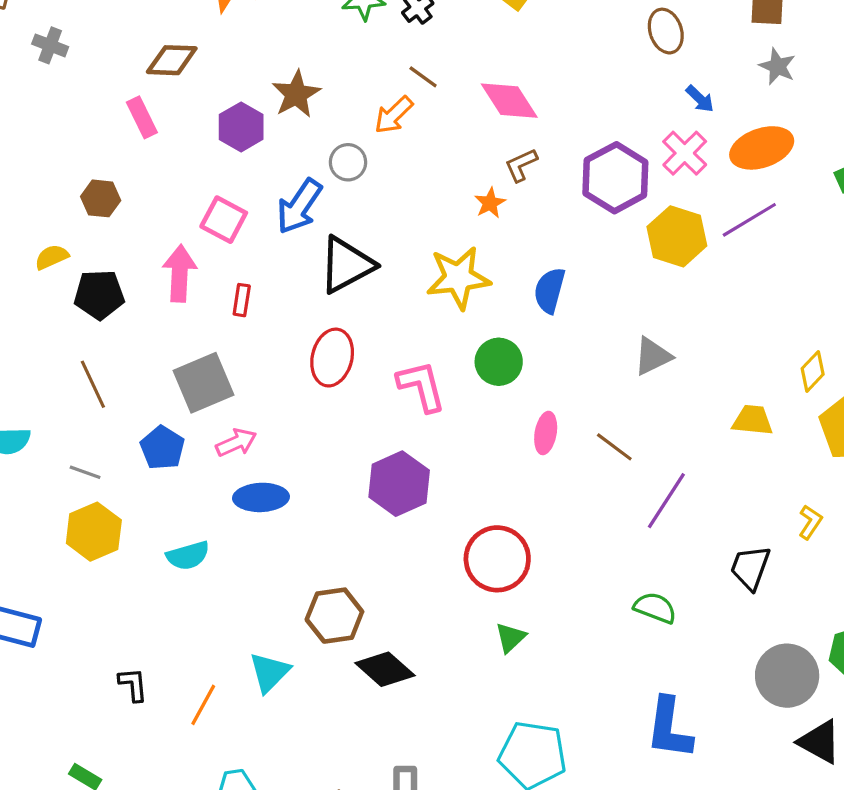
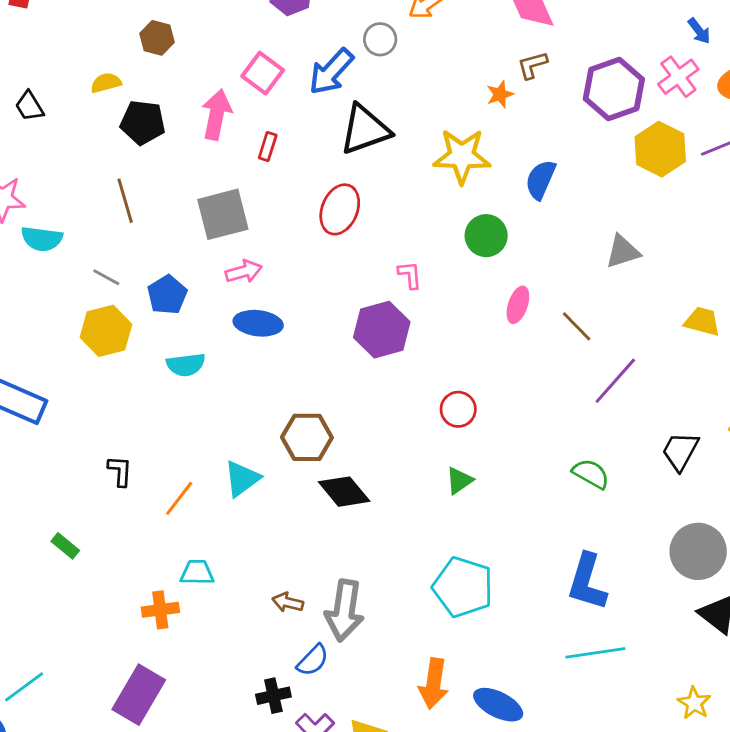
pink L-shape: (421, 386) -> (410, 275), moved, size x0.6
blue pentagon: (162, 448) -> (167, 295), moved
red circle: (497, 559) -> (458, 409), size x0.6

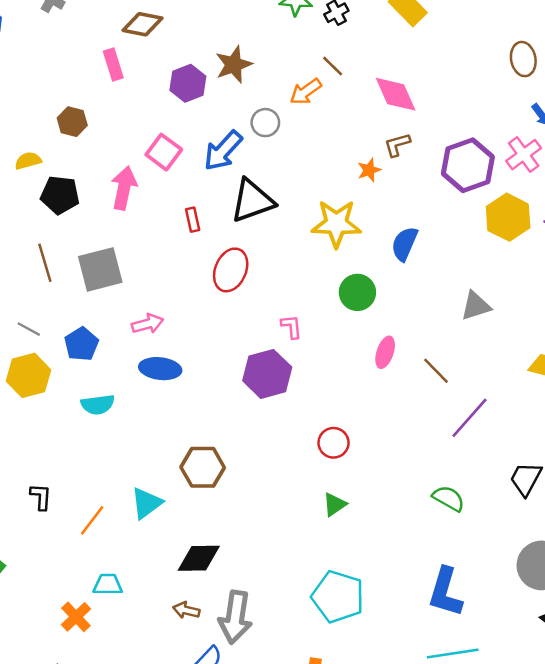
red rectangle: (268, 146) -> (193, 220), moved, turned -30
gray square: (223, 214) -> (100, 269), moved
black diamond: (344, 492) -> (199, 558), moved, turned -51
orange cross: (160, 610) -> (76, 617), turned -36

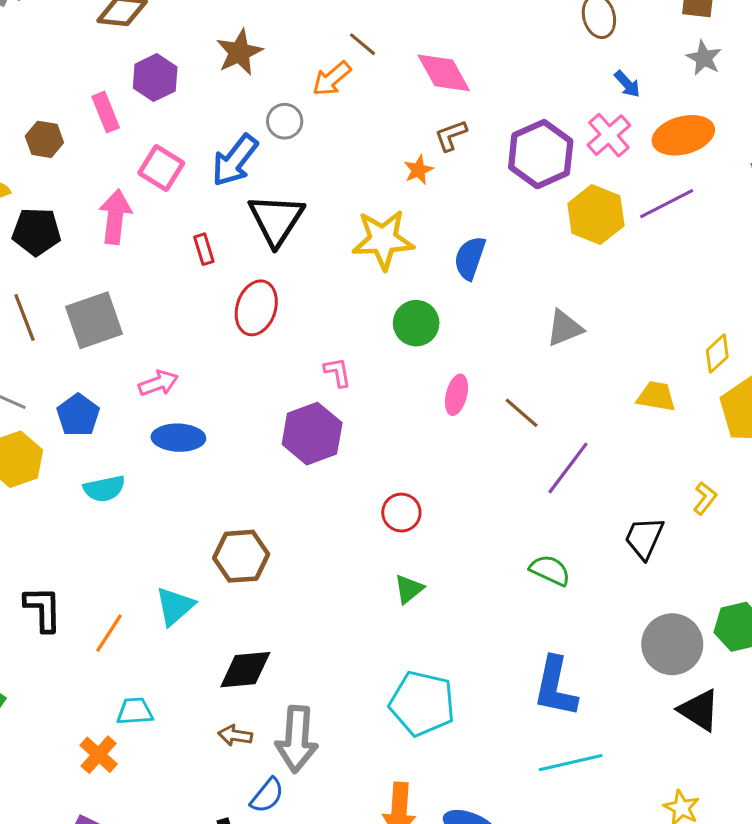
pink rectangle: (113, 64) -> (106, 112), moved
purple hexagon: (188, 83) -> (155, 78), moved
black triangle: (252, 201) -> (276, 220), turned -33
black L-shape: (41, 497) -> (43, 609), size x1.4

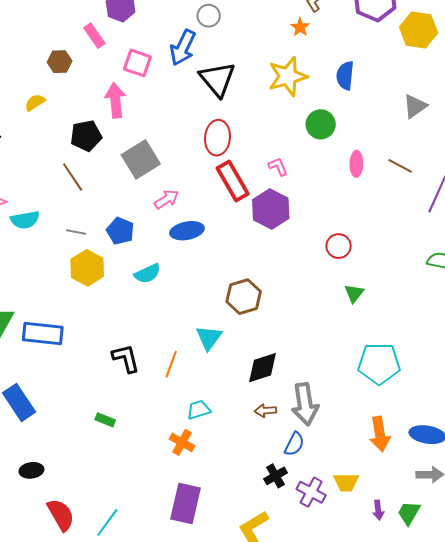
black pentagon: (36, 232) -> (86, 136), moved
red rectangle: (204, 249) -> (233, 181), moved, size x2.0
gray square: (94, 320) -> (141, 159), moved

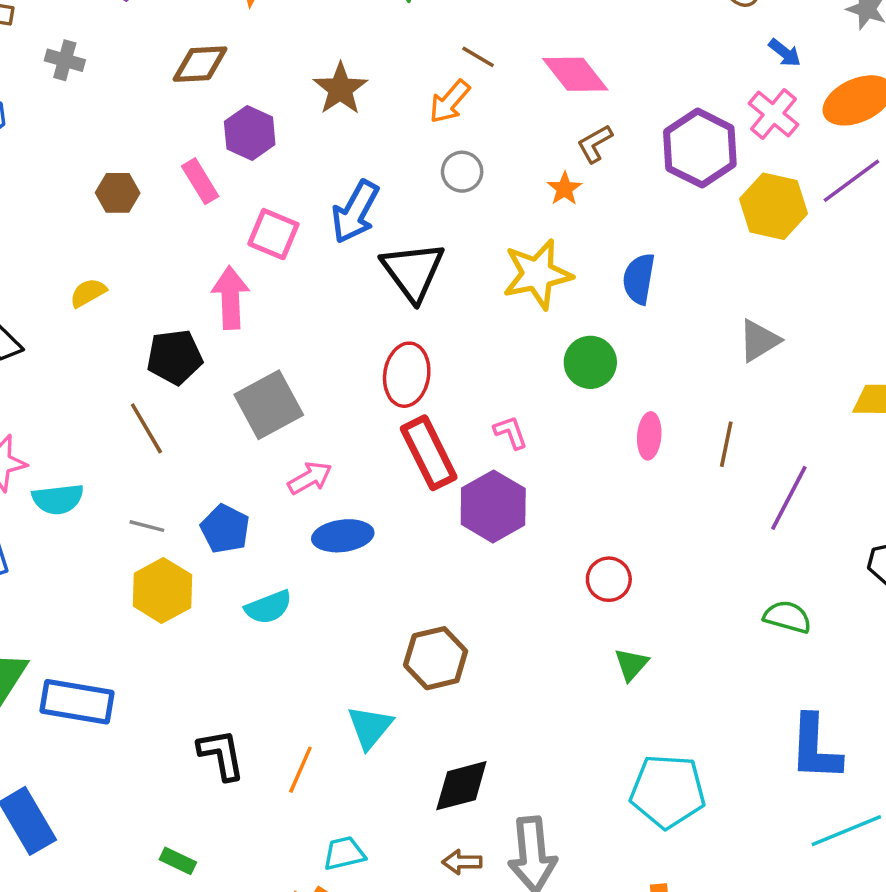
gray circle: (209, 16) -> (462, 172), moved
brown hexagon: (60, 62) -> (118, 193), moved
brown line: (400, 166) -> (726, 444), turned 70

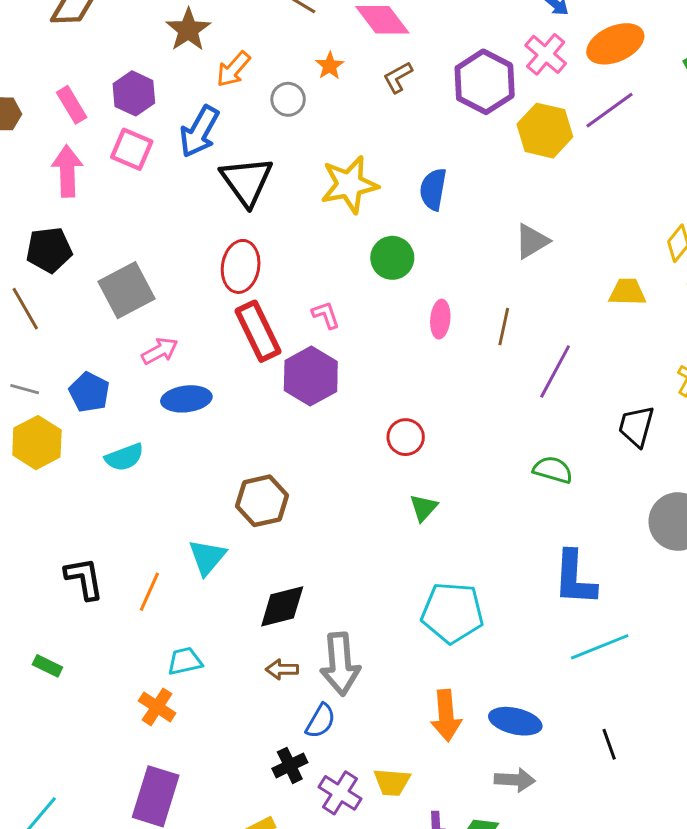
orange arrow: (450, 102) -> (233, 69), moved
purple hexagon: (250, 133) -> (134, 93), moved
orange star: (565, 189) -> (330, 66), moved
pink arrow: (230, 298) -> (67, 171), moved

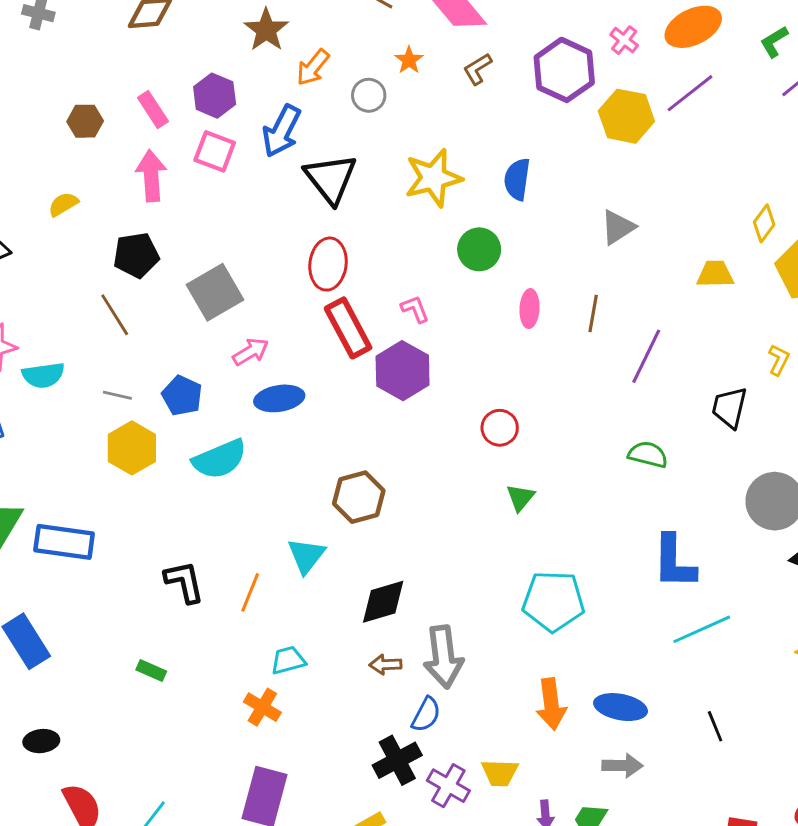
pink cross: (546, 54) -> (624, 40), size x0.7
cyan semicircle: (124, 457) -> (220, 459), size x1.4
black cross: (290, 765) -> (397, 760), size x1.4

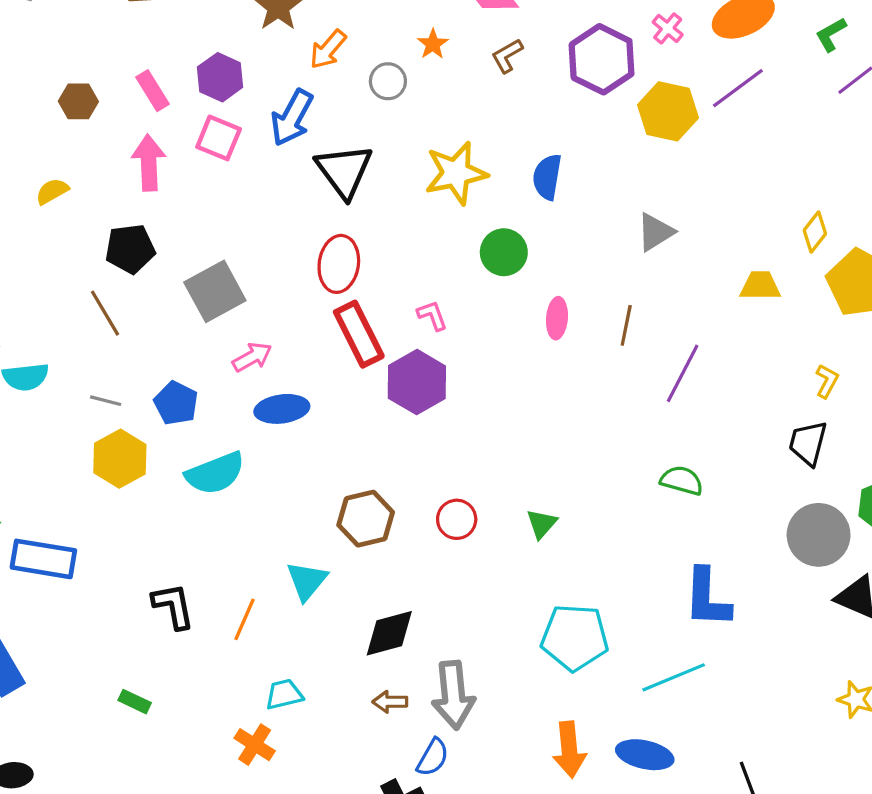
black trapezoid: (729, 408) -> (808, 443), moved
red circle: (500, 428) -> (457, 519), moved
cyan line: (702, 629) -> (674, 677), moved

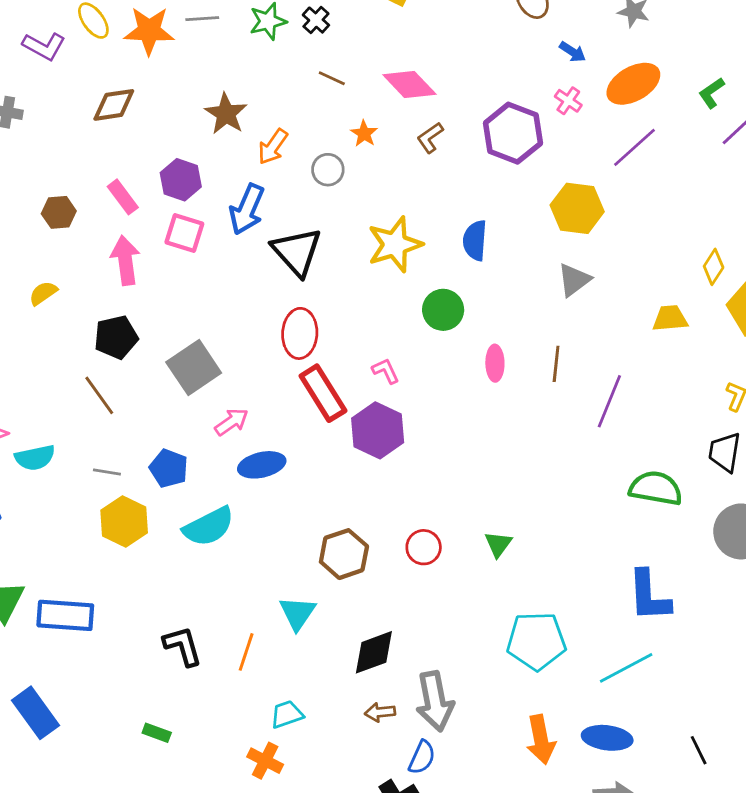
yellow hexagon: (668, 111) -> (577, 208), moved
green semicircle: (682, 480) -> (656, 488), moved, size x1.4

